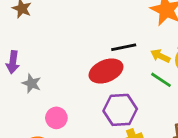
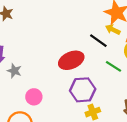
black line: (124, 47) -> (98, 41), moved, turned 48
yellow arrow: (160, 56) -> (113, 30), moved

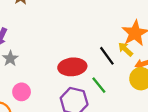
green line: (113, 66) -> (99, 85), moved

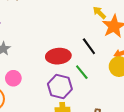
yellow arrow: (125, 49) -> (99, 13), moved

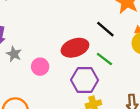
pink circle: (13, 78) -> (40, 67), moved

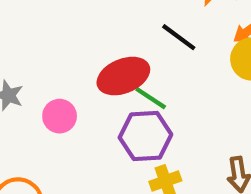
green line: (104, 59) -> (151, 98), moved

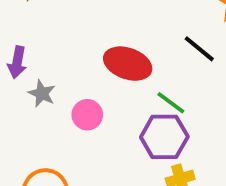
red ellipse: (123, 76) -> (128, 64), moved, turned 39

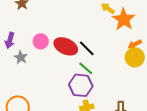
black line: (199, 49) -> (87, 48), moved
pink circle: (87, 115) -> (41, 41), moved

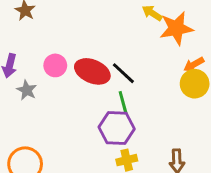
orange star: (124, 19) -> (176, 28), turned 30
green line: (86, 68) -> (123, 103), turned 35

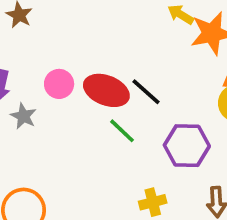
green line: (123, 103) -> (122, 131), moved, turned -30
purple hexagon: (117, 128) -> (187, 146), moved

